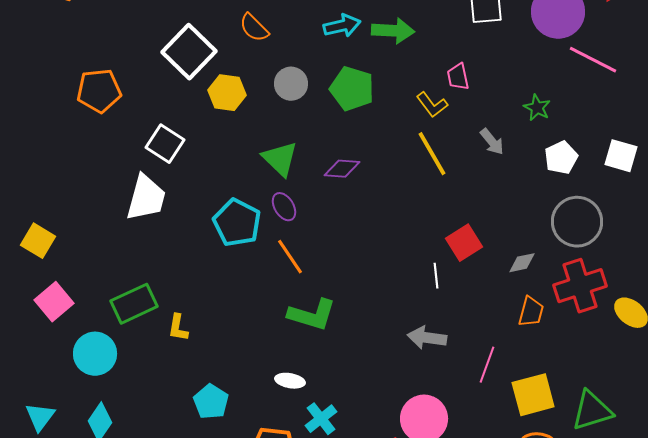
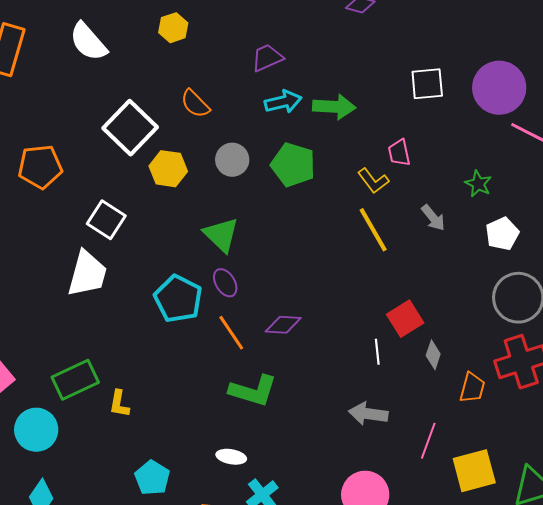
purple diamond: (342, 169) -> (283, 325), moved
gray diamond: (522, 263) -> (433, 355), moved, turned -60

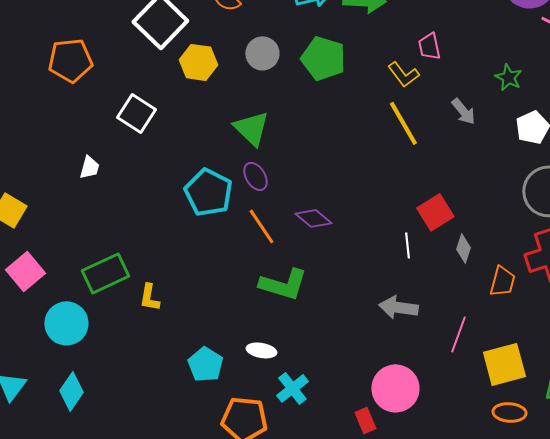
white trapezoid: (87, 274) -> (89, 167), moved, size x0.5
purple diamond: (283, 325) -> (313, 218), turned 36
cyan pentagon: (152, 478) -> (205, 364), moved

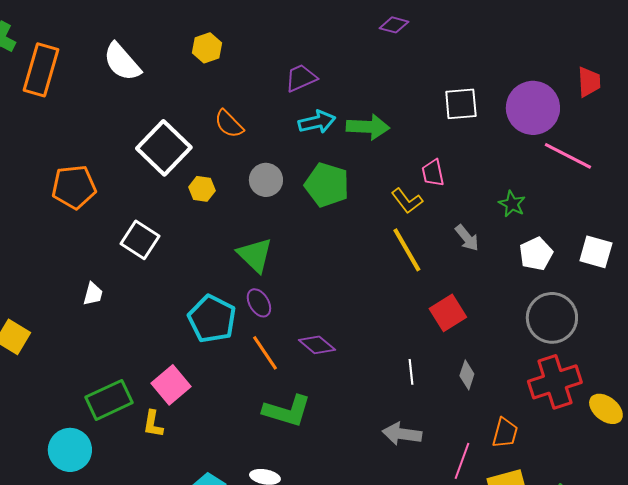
yellow hexagon: (198, 62) -> (202, 189), size x0.7
red square: (435, 212) -> (448, 313), moved
pink square: (25, 271) -> (171, 385), moved
orange trapezoid: (502, 281) -> (505, 433), moved

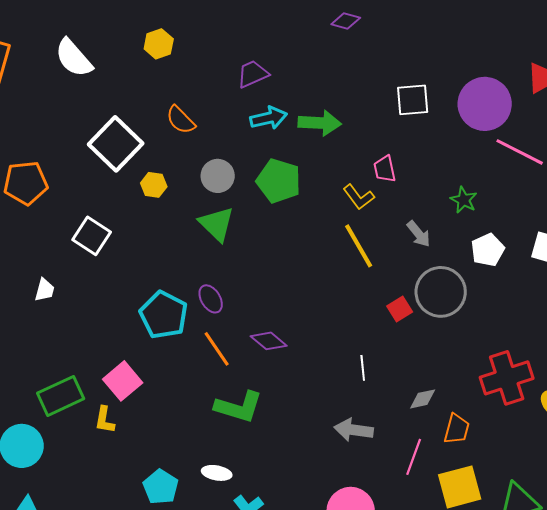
green triangle: (255, 255) -> (217, 224), moved
red square: (448, 313) -> (400, 309), size x0.7
gray circle: (552, 318) -> (441, 292), moved
gray diamond: (467, 375) -> (423, 399), moved, turned 60

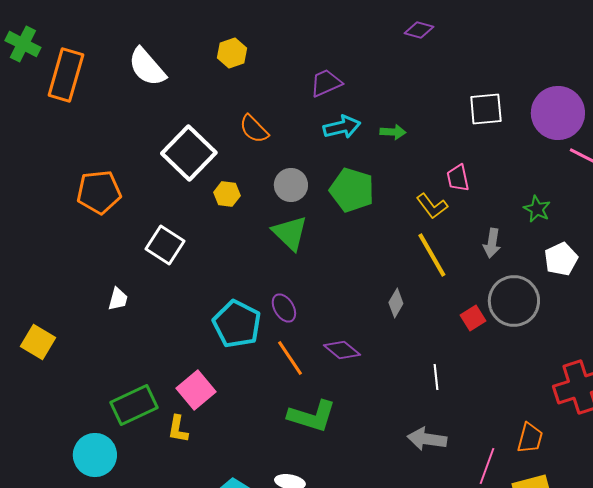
green arrow: (320, 123) -> (393, 132), size x0.6
gray arrow: (419, 234) -> (492, 243), turned 48
gray diamond: (423, 399) -> (396, 303), moved, turned -48

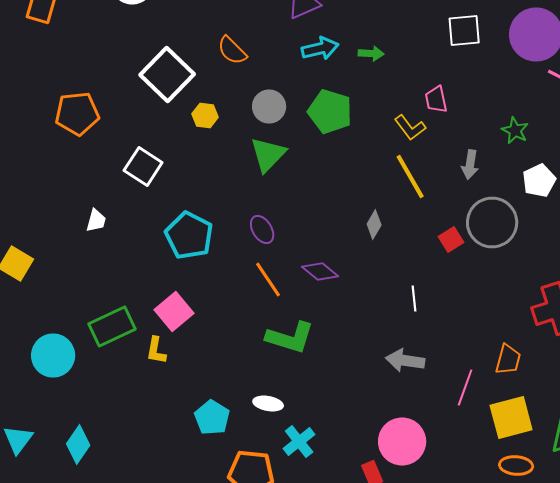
green triangle: (290, 233) -> (268, 154), turned 30
cyan pentagon: (237, 324) -> (189, 236), moved
cyan circle: (95, 455) -> (53, 356), moved

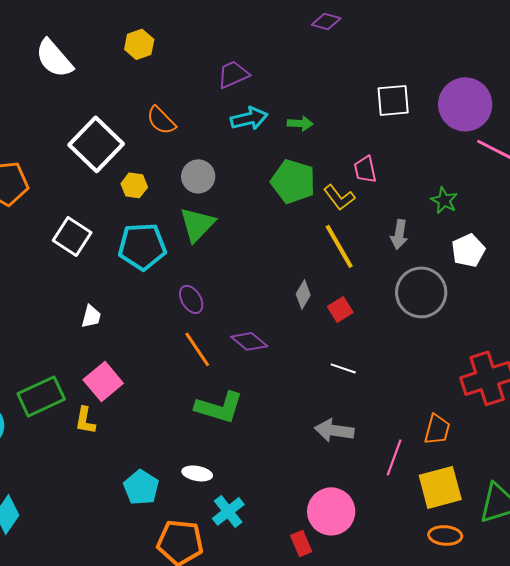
green pentagon: (330, 112) -> (293, 181), moved
white trapezoid: (96, 220) -> (91, 316), moved
cyan pentagon: (189, 236) -> (142, 246), moved, turned -30
red square: (451, 240) -> (340, 309), moved
white line: (414, 298) -> (343, 368), turned -65

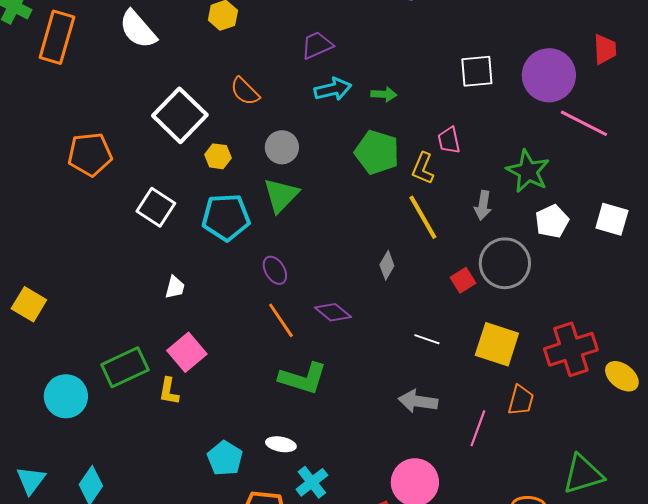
yellow L-shape: (339, 197) -> (423, 168), turned 60
green star: (444, 200) -> (528, 171), size x1.6
red square: (340, 309) -> (463, 280), moved
yellow square: (440, 487) -> (497, 344), moved, turned 33

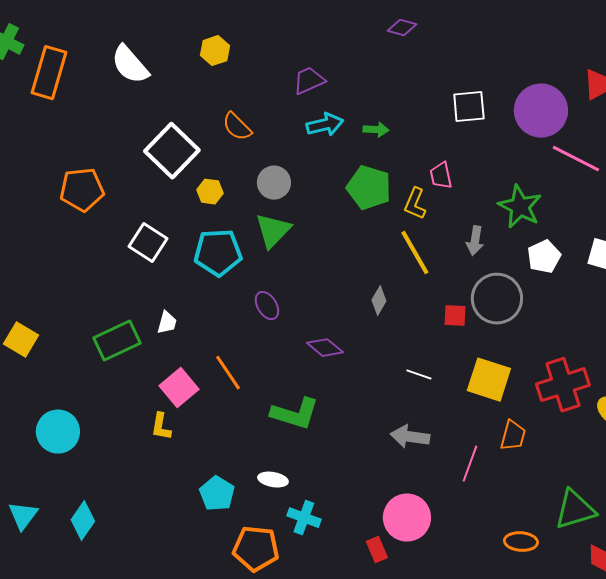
red square: (463, 280) -> (455, 316), turned 35
orange line: (281, 320) -> (228, 373), moved
green rectangle: (125, 367) -> (117, 341), moved
cyan cross: (312, 482) -> (304, 518), turned -32

